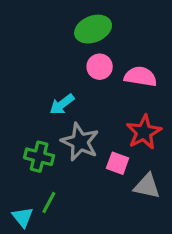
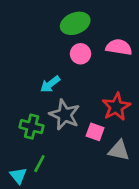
pink semicircle: (140, 77) -> (119, 47), moved

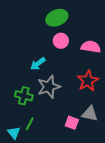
pink semicircle: (119, 47) -> (91, 47), moved
gray star: (65, 115) -> (49, 87), turned 30
pink square: (95, 132) -> (72, 123), moved

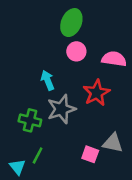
green ellipse: (57, 18) -> (71, 23), turned -45
cyan arrow: (38, 64) -> (48, 80), turned 105
red star: (88, 81) -> (96, 93), moved

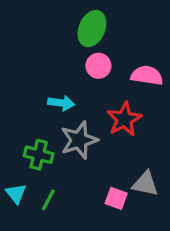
cyan arrow: (48, 80) -> (61, 103), turned 120
cyan triangle: (17, 167) -> (16, 193), moved

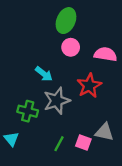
cyan arrow: (61, 103) -> (44, 74), turned 30
green line: (48, 200) -> (59, 144), moved

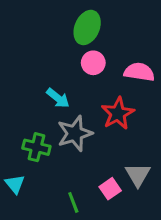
gray triangle: (104, 132) -> (138, 175), turned 48
pink square: (83, 143) -> (110, 189), turned 35
green line: (59, 144) -> (73, 202), moved, turned -49

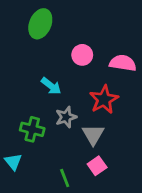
green ellipse: (87, 27) -> (40, 24), moved
gray star: (75, 133) -> (66, 117), size x0.7
gray triangle: (138, 175) -> (93, 135), moved

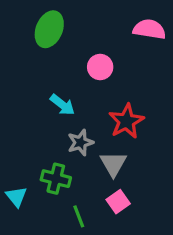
pink semicircle: (123, 63) -> (149, 29), moved
green cross: (32, 129) -> (56, 179), moved

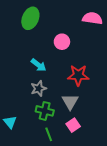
red star: (126, 121) -> (78, 75), turned 30
gray star: (80, 143) -> (39, 89), moved
green cross: (56, 179) -> (45, 111), moved

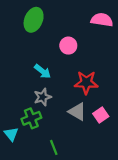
gray triangle: (70, 102) -> (77, 112), turned -30
green cross: (45, 111) -> (31, 118), moved, turned -36
pink square: (73, 125) -> (101, 115), moved

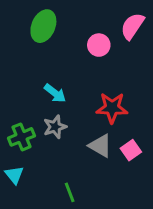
pink semicircle: (102, 20) -> (132, 26), turned -65
pink circle: (68, 46) -> (99, 45), moved
green cross: (31, 118) -> (21, 137), moved

